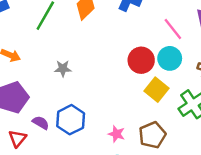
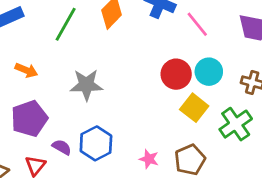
pink line: (173, 29) -> (197, 24), moved
gray star: (63, 69) -> (86, 85), size x1.6

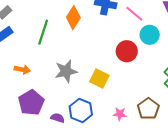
cyan circle: (209, 72) -> (150, 35), moved
yellow square: (194, 108) -> (99, 78), moved

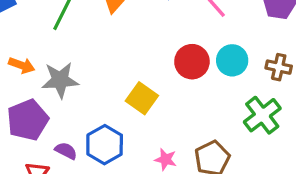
cyan circle: (150, 35) -> (232, 60), moved
gray star: (66, 71) -> (60, 80), moved

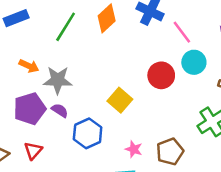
cyan circle: (232, 60) -> (194, 62), moved
purple semicircle: (66, 151) -> (60, 110), moved

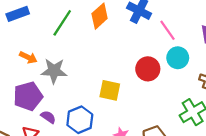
yellow square: (120, 100) -> (110, 90), turned -30
purple semicircle: (60, 110) -> (48, 117), moved

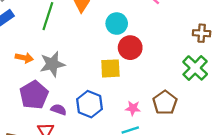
cyan circle: (178, 58) -> (117, 24), moved
red circle: (148, 69) -> (130, 48), moved

